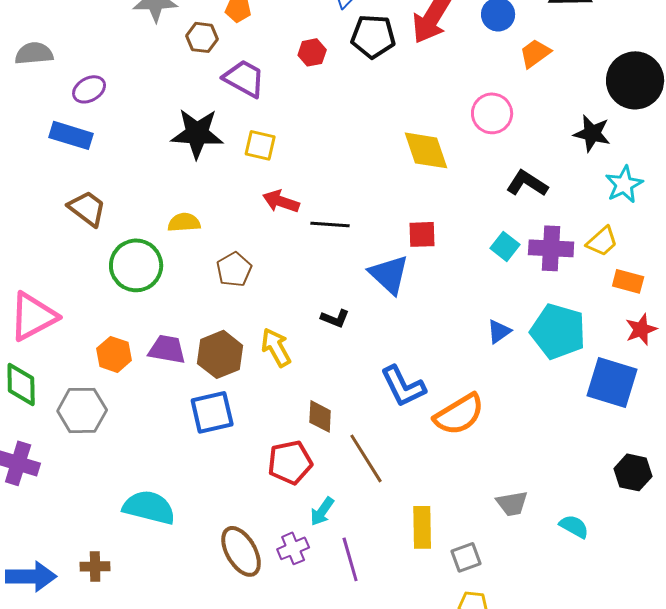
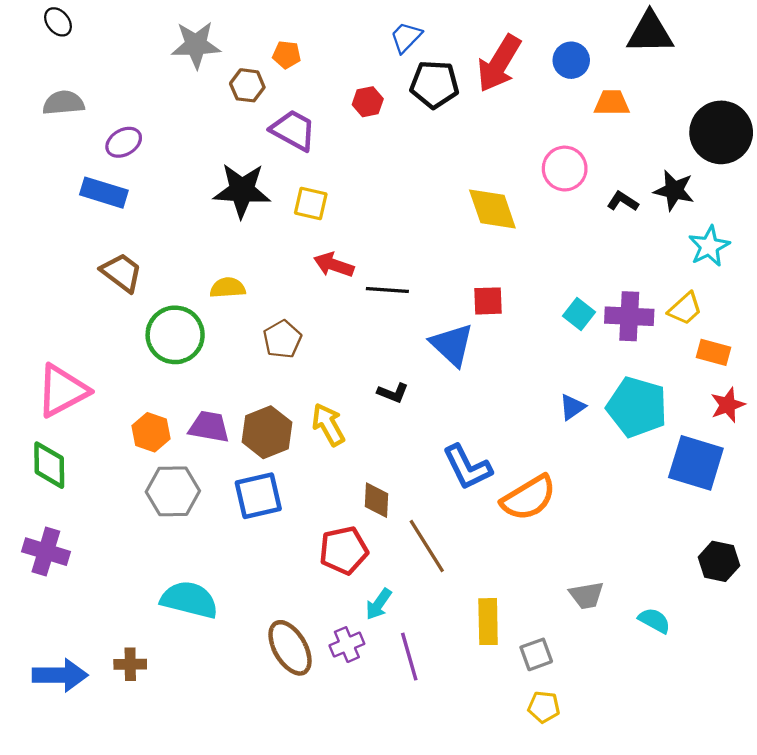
orange trapezoid: (535, 53) -> (612, 103), turned 36
black L-shape: (527, 183) -> (623, 201), moved, size x0.7
gray hexagon: (82, 410) -> (173, 491), moved

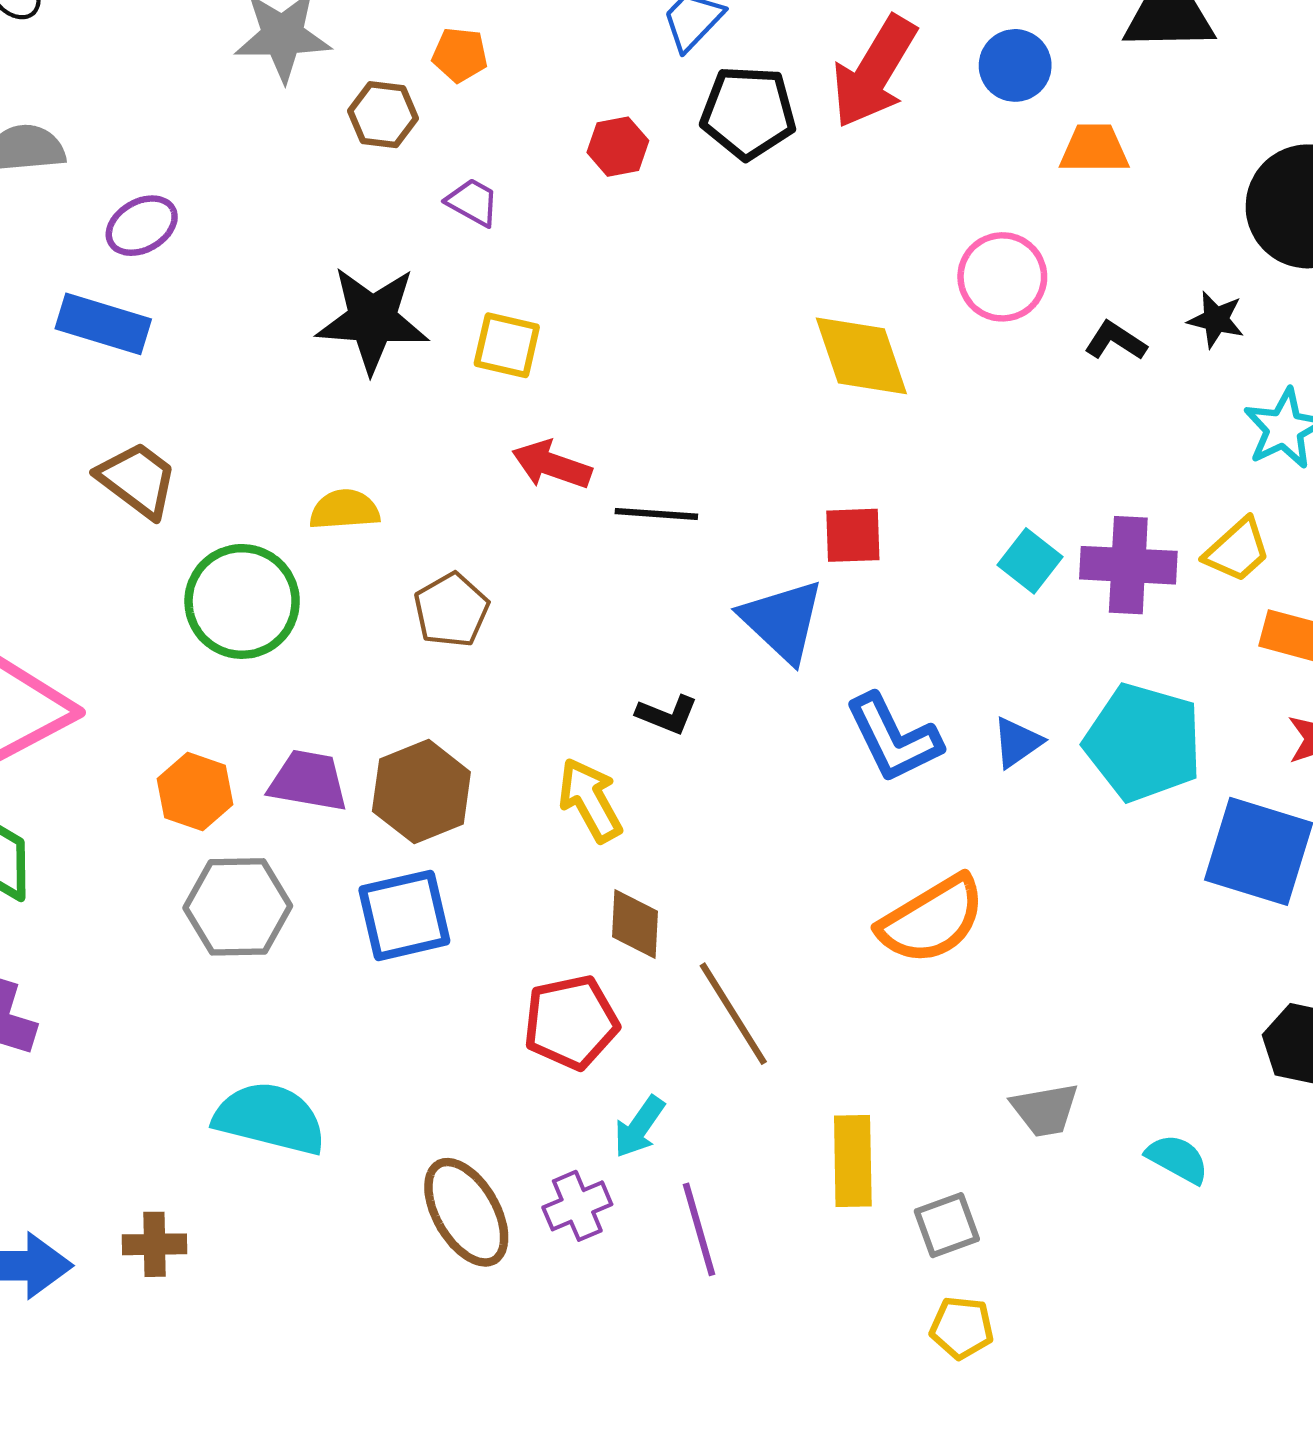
purple trapezoid: (293, 130) -> (473, 202), size x0.6
black star: (674, 190) -> (1216, 320), size x0.7
yellow arrow: (328, 425) -> (590, 800), moved
blue L-shape: (467, 467) -> (893, 738), moved

